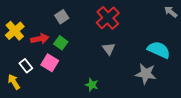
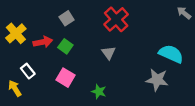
gray triangle: (109, 49) -> (109, 53), moved
pink square: (50, 63) -> (65, 78), moved

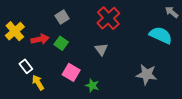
cyan semicircle: (171, 54) -> (161, 35), moved
pink square: (65, 78) -> (71, 72), moved
yellow arrow: (15, 88) -> (38, 82), moved

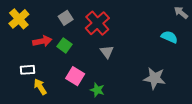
red cross: (108, 18) -> (97, 23), moved
yellow cross: (15, 31) -> (19, 19), moved
cyan semicircle: (161, 35) -> (169, 37), size x0.7
white rectangle: (26, 66) -> (27, 70), turned -56

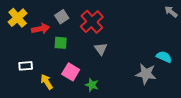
cyan semicircle: (169, 37) -> (164, 57), moved
red arrow: (42, 41) -> (41, 29), moved
green square: (65, 45) -> (61, 43), turned -32
yellow arrow: (40, 87) -> (47, 82), moved

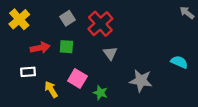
red arrow: (41, 29) -> (40, 48), moved
gray star: (146, 74) -> (141, 81), moved

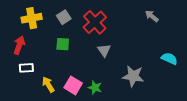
gray arrow: (187, 13) -> (152, 16), moved
yellow cross: (19, 19) -> (32, 18), moved, turned 30
red arrow: (40, 48) -> (19, 45), moved, turned -60
pink square: (77, 78) -> (73, 85), moved

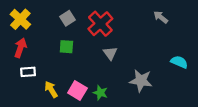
yellow cross: (32, 18) -> (20, 19), moved, turned -36

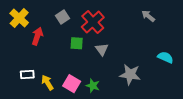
green square: (66, 47) -> (77, 43), moved
red arrow: (20, 48) -> (37, 36), moved
white rectangle: (28, 72) -> (27, 75), moved

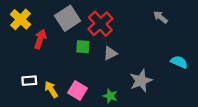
gray square: (63, 17) -> (68, 18), size x1.6
gray triangle: (102, 49) -> (110, 53), turned 40
gray star: (130, 75) -> (141, 81), turned -30
green star: (93, 86) -> (110, 96), moved

